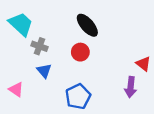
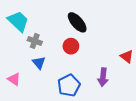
purple arrow: (131, 87) -> (103, 77), moved

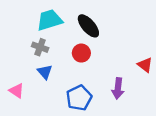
cyan trapezoid: (18, 21) -> (50, 20), moved, turned -60

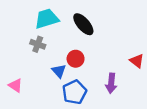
red circle: (81, 53) -> (76, 59), moved
blue triangle: (45, 72) -> (59, 71), moved

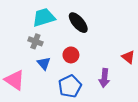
blue triangle: (59, 71) -> (44, 63), moved
pink triangle: (15, 85) -> (15, 80), size x1.5

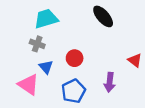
black ellipse: (78, 23) -> (103, 16), moved
pink triangle: (15, 80) -> (28, 84), moved

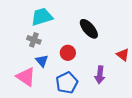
black ellipse: (103, 16) -> (89, 29), moved

